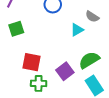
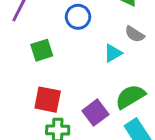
green square: (16, 29) -> (42, 50), moved

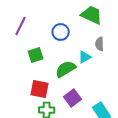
gray semicircle: (135, 34) -> (100, 44), turned 56
green semicircle: (130, 97) -> (66, 69), moved

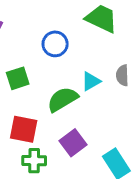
gray semicircle: (100, 44) -> (122, 75), moved

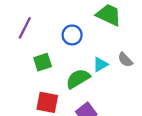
gray semicircle: (122, 75) -> (125, 60), turned -42

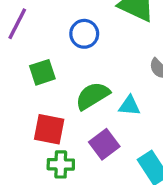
cyan triangle: (100, 64) -> (129, 106), moved, turned 35

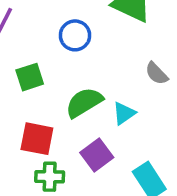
cyan triangle: (129, 106) -> (124, 113), turned -40

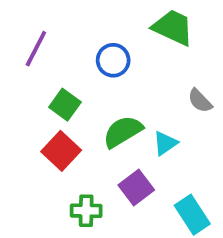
green square: (30, 77) -> (65, 105), turned -36
red square: (37, 139) -> (61, 151), moved, turned 32

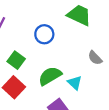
cyan triangle: (165, 143) -> (75, 83), turned -42

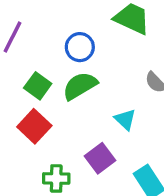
green semicircle: (50, 76) -> (80, 86), moved

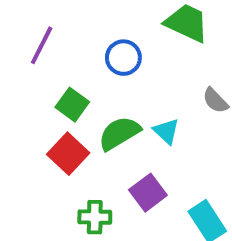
green semicircle: (80, 86) -> (119, 133), moved
cyan triangle: (125, 120) -> (166, 131), moved

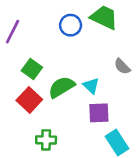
blue circle: (123, 58) -> (71, 25), moved
purple square: (148, 193) -> (99, 113), moved, turned 35

